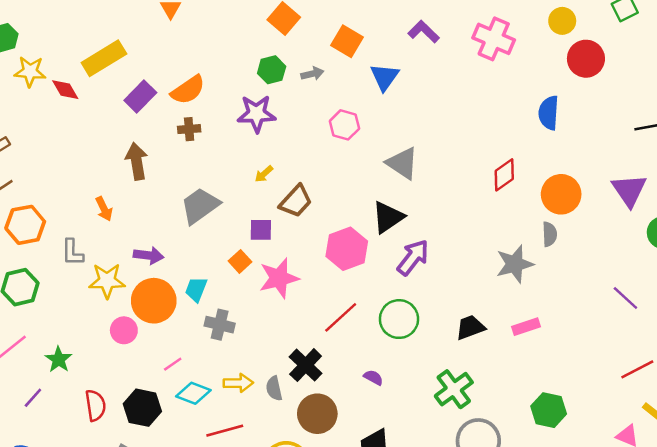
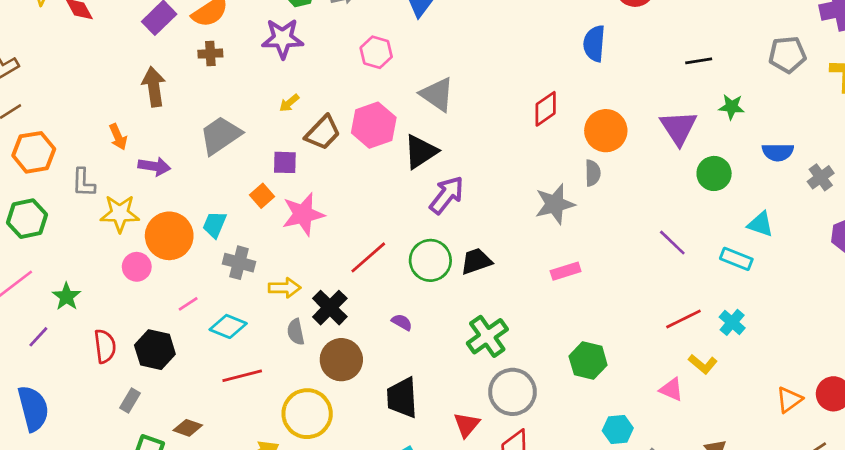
pink hexagon: (347, 249) -> (374, 125), moved
purple arrow: (149, 255) -> (154, 166), moved
black trapezoid: (470, 327) -> (476, 261), moved
yellow arrow: (238, 383) -> (285, 288), moved
cyan diamond: (193, 393) -> (228, 326), moved

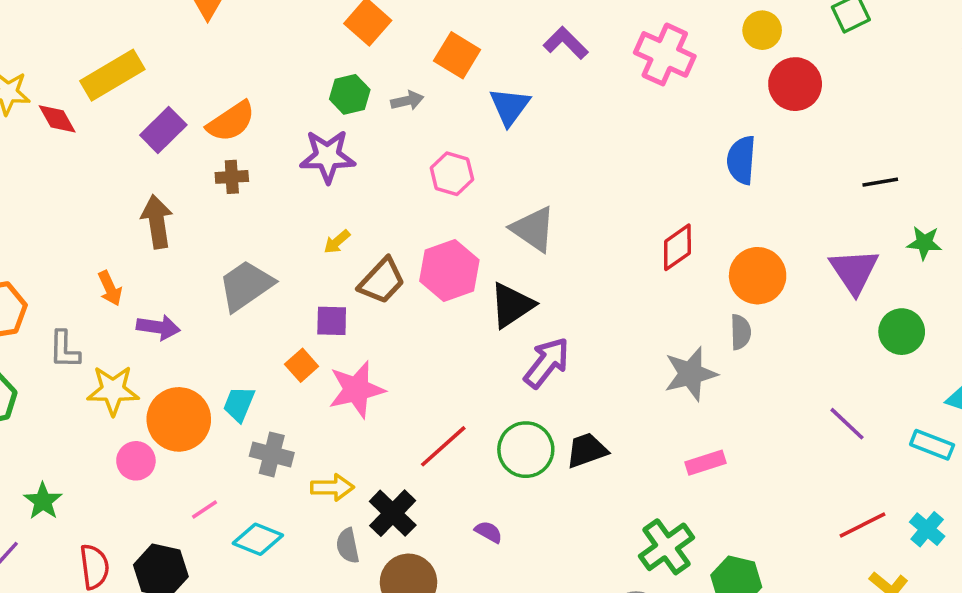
green cross: (487, 336) -> (666, 547), moved

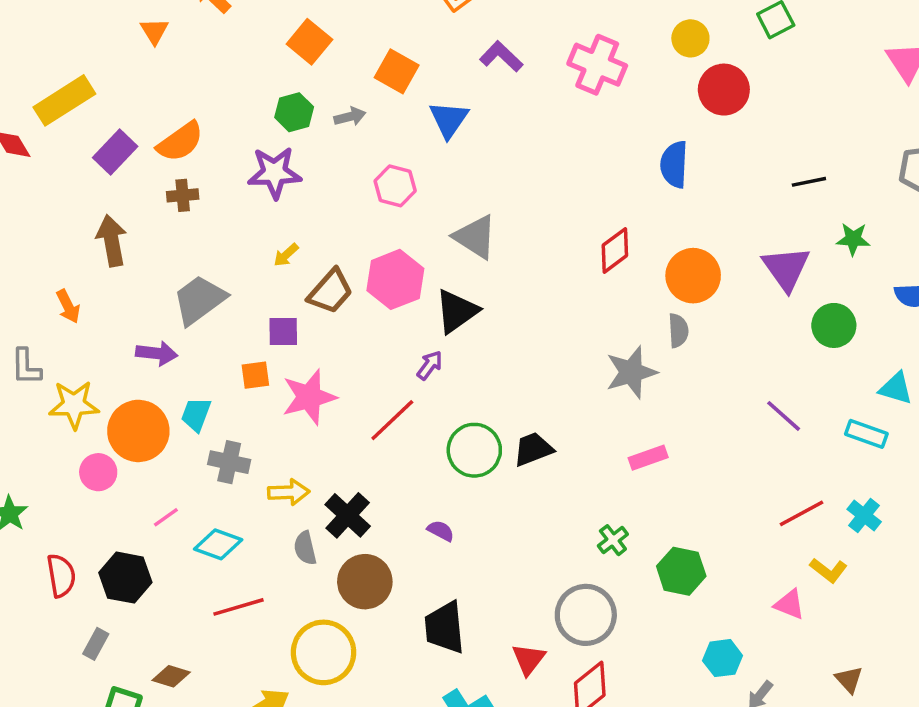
purple arrow: (158, 327) -> (157, 353), moved
purple arrow: (547, 363) -> (430, 365), moved, size x0.6
orange square: (302, 365) -> (255, 375), turned 36
red line: (443, 446) -> (392, 420), moved
green cross: (666, 547) -> (613, 540), size x0.6

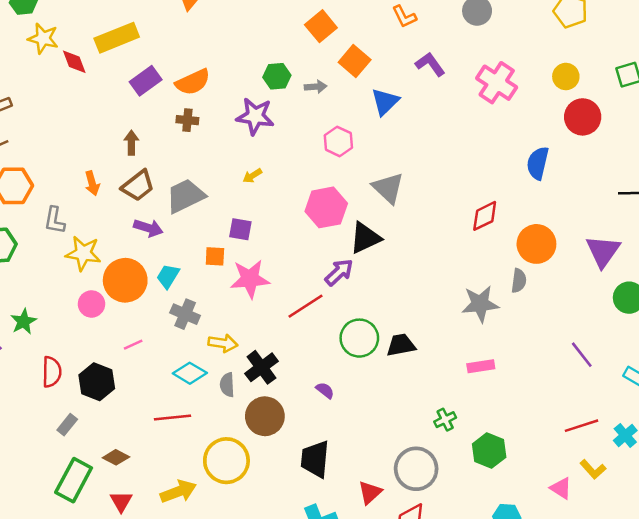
orange square: (309, 42) -> (321, 26), moved
brown arrow: (112, 241) -> (131, 143), size x0.7
brown trapezoid: (330, 291) -> (138, 186), moved
purple arrow: (430, 365) -> (339, 272), size x1.4
cyan diamond: (218, 544) -> (190, 373), moved

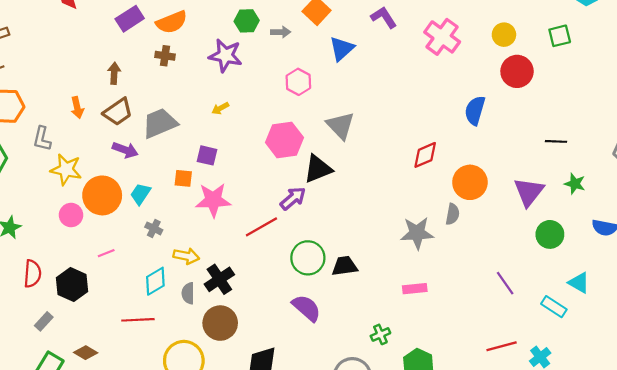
gray cross: (185, 314) -> (154, 228), size x0.7
cyan diamond: (190, 373) -> (155, 281), turned -64
purple semicircle: (325, 390) -> (306, 308), moved, size x1.8

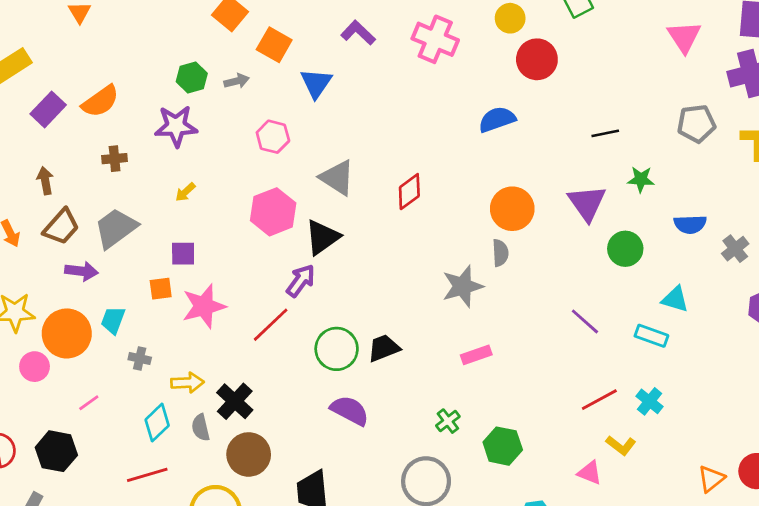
brown cross: (165, 56) -> (115, 159), moved
blue semicircle: (475, 110) -> (497, 119), turned 68
red diamond: (425, 155) -> (409, 192), moved

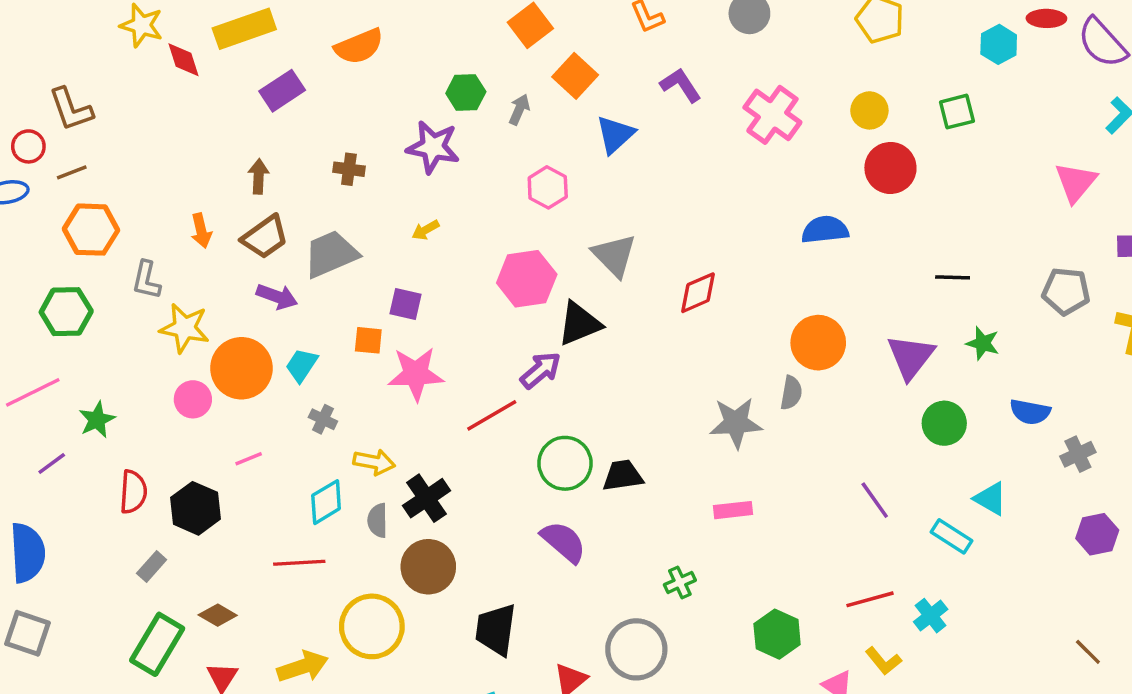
gray arrow: (237, 81) -> (519, 109), turned -65
orange semicircle: (100, 101) -> (359, 46), moved
green hexagon: (503, 446) -> (777, 634), moved

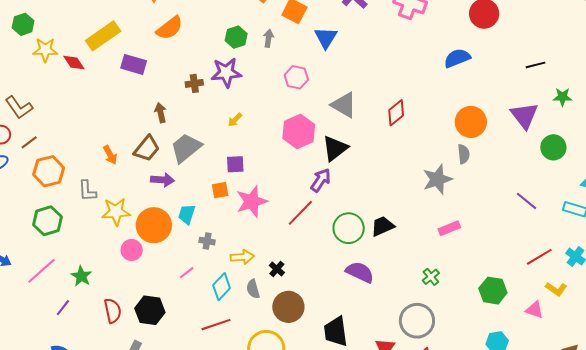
purple rectangle: (282, 91) -> (134, 64), turned 65
brown cross: (349, 169) -> (194, 83), moved
brown arrow: (259, 176) -> (161, 113), moved
pink line: (249, 459) -> (187, 273), moved
black cross: (427, 498) -> (277, 269), size x0.6

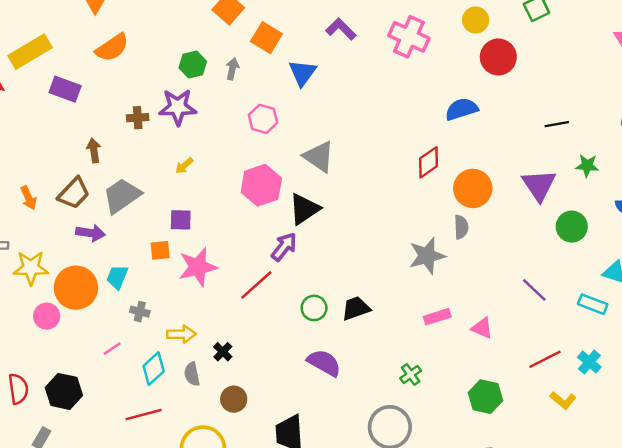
red diamond: (396, 113) -> (429, 162), moved
green circle: (349, 228) -> (314, 308), size x0.7
brown circle: (288, 307) -> (234, 399), size x0.7
pink triangle: (535, 310) -> (482, 328), moved

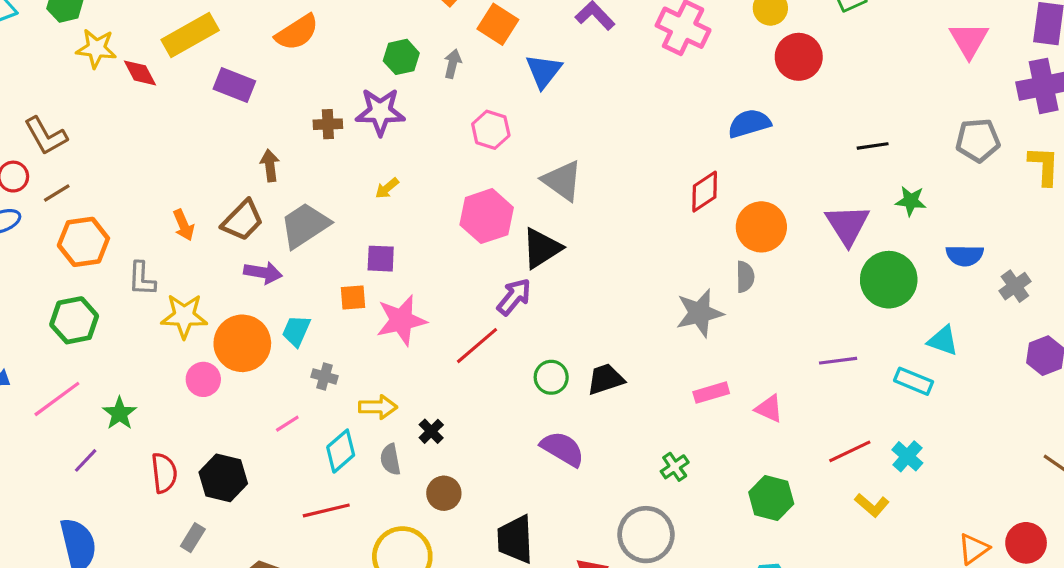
green circle: (572, 227) -> (889, 280), size x1.4
purple line: (534, 290) -> (838, 361), turned -52

